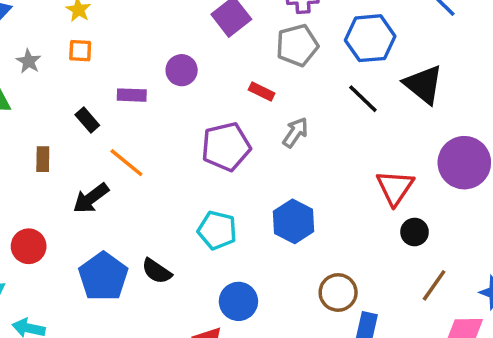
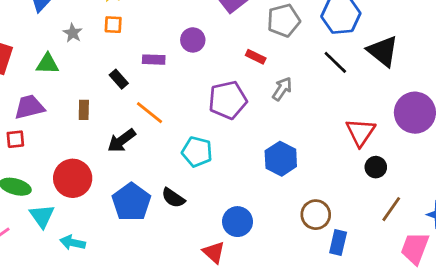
cyan pentagon: (217, 230) -> (197, 152), moved
red circle: (29, 246) -> (73, 178), size x1.4

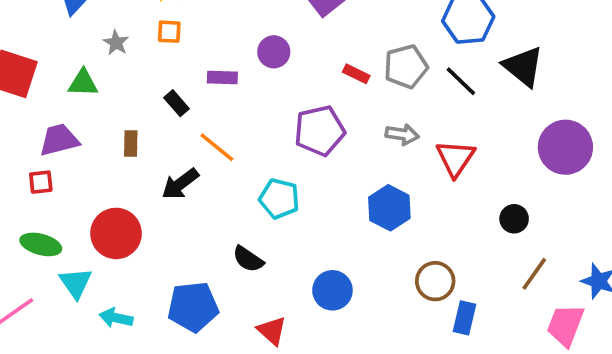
gray pentagon: (284, 20) -> (406, 67), moved
gray arrow: (282, 89) -> (402, 134), moved, turned 65
red triangle: (360, 132) -> (455, 158), moved
blue pentagon: (131, 202) -> (193, 307), moved, turned 30
red triangle: (214, 252) -> (272, 331), moved

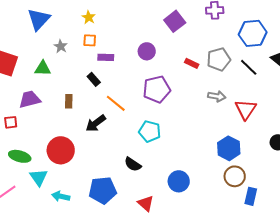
purple rectangle: (222, 78) -> (106, 57), moved
purple pentagon: (320, 131) -> (157, 89), moved
red square: (41, 182) -> (11, 122), moved
blue hexagon: (389, 208) -> (229, 148), moved

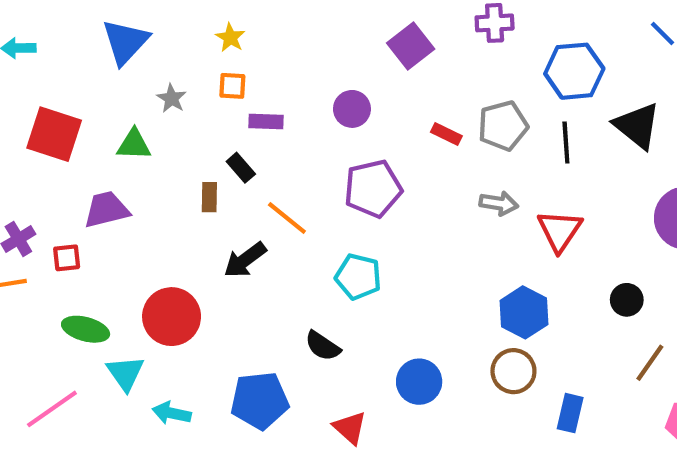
black line: (249, 67) -> (566, 142), turned 42
brown rectangle: (69, 101) -> (209, 197), moved
brown circle: (235, 176) -> (513, 371), moved

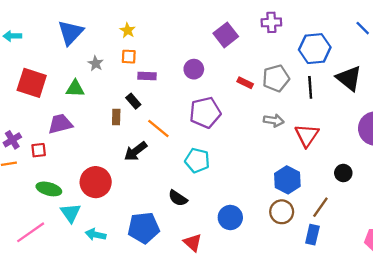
brown line: (650, 363) -> (320, 207), moved

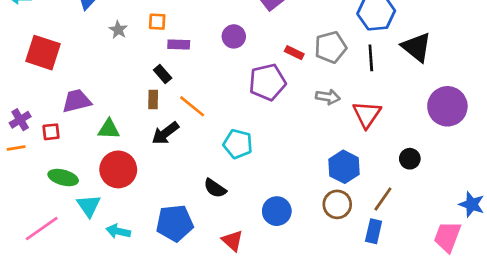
green triangle: (75, 89) -> (109, 129), moved
purple pentagon: (205, 113) -> (267, 82), moved
brown rectangle: (116, 117) -> (153, 100), moved

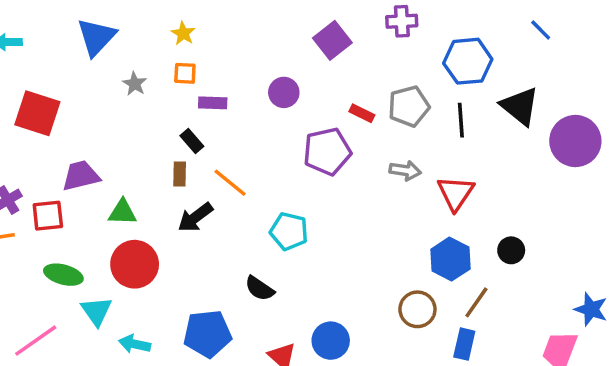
purple circle: (447, 106) -> (575, 141), moved
red square: (51, 132) -> (48, 216), size x1.4
blue hexagon: (344, 167) -> (450, 259), moved
blue circle: (277, 211) -> (331, 341), moved

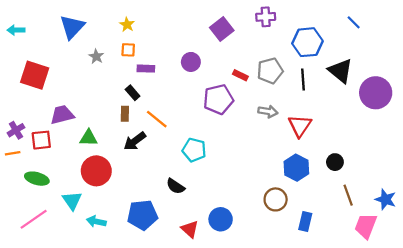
green ellipse: (63, 275) -> (37, 179), moved
brown line: (476, 302) -> (348, 195), moved, turned -55

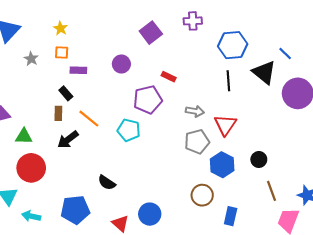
blue line: (354, 22) -> (285, 54), moved
gray pentagon: (270, 71) -> (197, 142), moved
cyan pentagon: (194, 150) -> (129, 130), moved

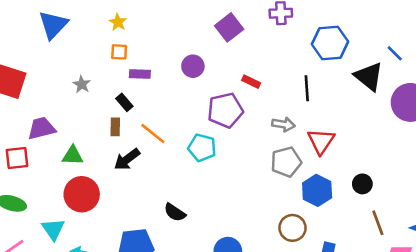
gray star: (31, 59) -> (82, 84), moved
black line: (228, 81) -> (307, 88), moved

